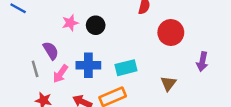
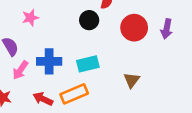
black circle: (96, 25) -> (89, 20), moved
purple arrow: (202, 62) -> (167, 29), moved

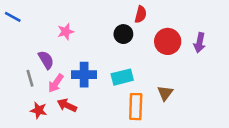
orange rectangle: (74, 94) -> (136, 107), moved, turned -65
red arrow: (43, 99) -> (67, 105), moved

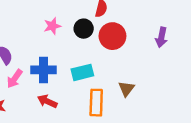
pink star: (66, 32) -> (52, 26), moved
red circle: (168, 41) -> (112, 36), moved
red arrow: (67, 105) -> (47, 101), moved

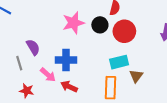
pink star: (52, 26) -> (73, 23), size x1.5
cyan rectangle: (82, 72) -> (119, 62), moved
pink arrow: (15, 79) -> (48, 75), moved, turned -84

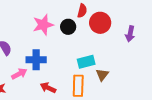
red circle: (124, 31) -> (100, 23), moved
pink arrow: (48, 75) -> (19, 74), turned -70
red arrow: (69, 86) -> (48, 88), moved

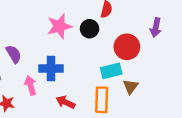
red circle: (100, 23) -> (127, 47), moved
purple arrow: (130, 34) -> (156, 28), moved
pink arrow: (19, 74) -> (31, 85), turned -77

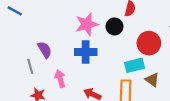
blue cross: (51, 68) -> (86, 52), moved
brown triangle: (130, 87) -> (152, 80), turned -32

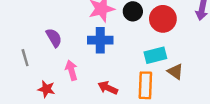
red circle: (149, 43) -> (163, 19), moved
gray line: (30, 66) -> (25, 58), moved

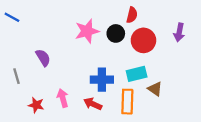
blue cross: (100, 40) -> (102, 80), moved
pink arrow: (71, 70) -> (63, 98), moved

